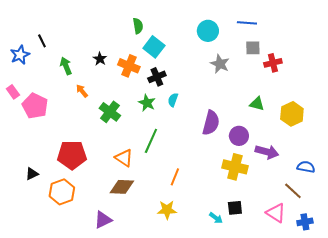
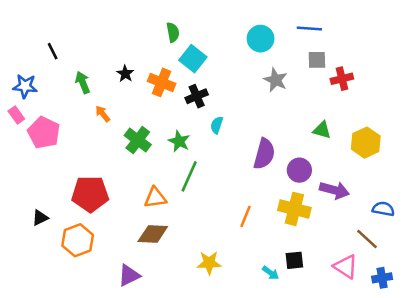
blue star: (20, 55) -> (25, 86), moved, turned 30
green star: (147, 103) -> (179, 141), moved
orange triangle: (124, 158) -> (155, 198), turned -42
orange line: (175, 177) -> (245, 216), moved

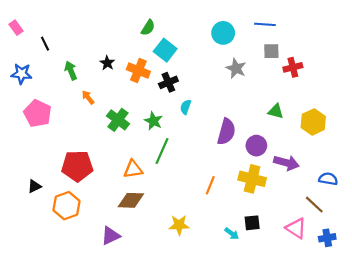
green semicircle: (173, 32) -> (148, 28), turned 42
pink rectangle: (16, 115) -> (16, 28), moved

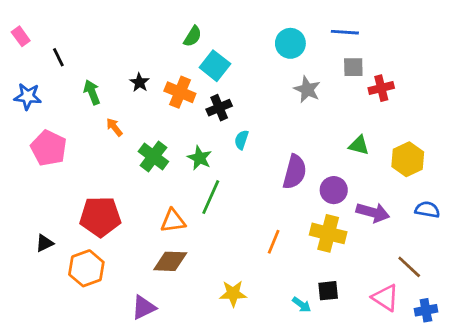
blue semicircle: (328, 179) -> (427, 210), moved

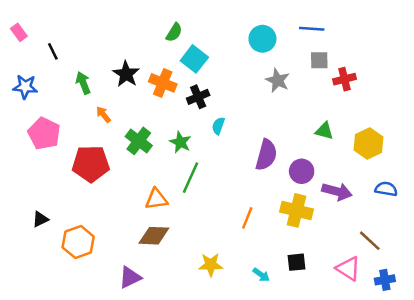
black star: (139, 82) -> (126, 74), size x1.5
red pentagon: (100, 217) -> (91, 164), moved
cyan arrow: (302, 305) -> (261, 275), moved

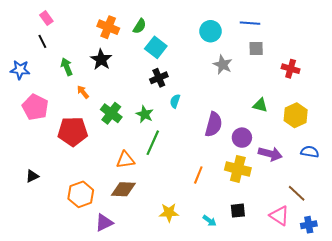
pink rectangle: (19, 32) -> (46, 18), moved
red cross: (345, 79) -> (291, 69), moved, turned 30
orange cross: (163, 83) -> (108, 27), moved
orange hexagon: (78, 242) -> (81, 194), moved

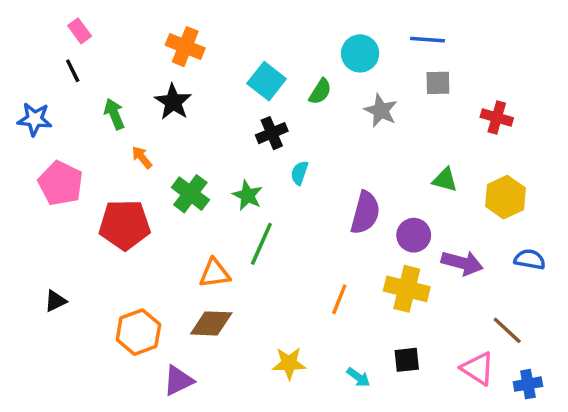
green semicircle: (140, 26) -> (320, 92), moved

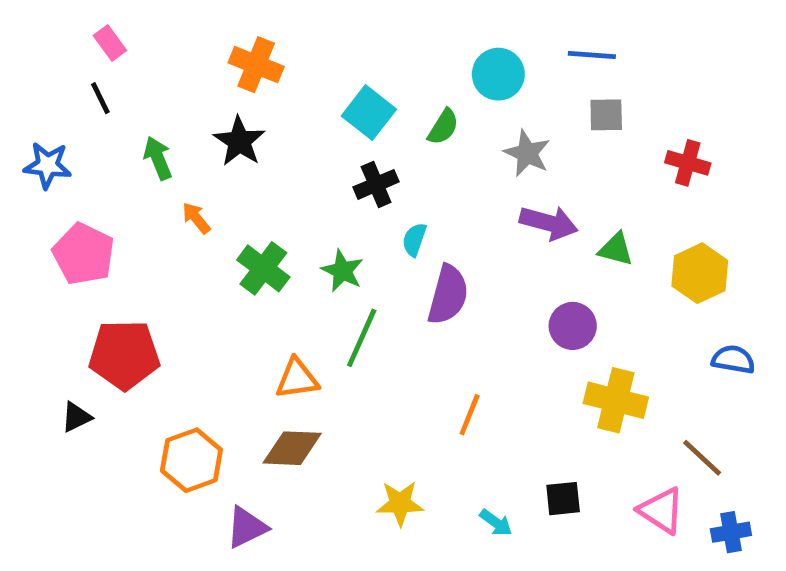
purple semicircle: (365, 213) -> (448, 295), moved
red pentagon: (125, 225) -> (124, 355), moved
purple arrow: (462, 263) -> (549, 223), moved
yellow cross: (407, 289) -> (616, 400), moved

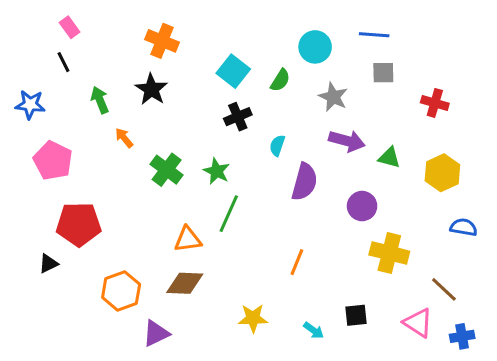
cyan semicircle: (414, 240) -> (277, 145), moved
purple semicircle: (448, 295) -> (304, 182), moved

